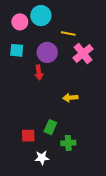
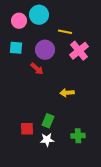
red arrow: (39, 72) -> (37, 69), turned -40
green cross: (68, 143) -> (78, 136), moved
white star: (42, 158) -> (47, 140), moved

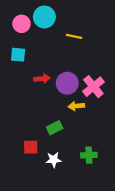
purple circle: (45, 50) -> (67, 83), moved
pink cross: (79, 51) -> (93, 87), moved
red arrow: (37, 69) -> (42, 79), turned -48
green rectangle: (48, 121) -> (55, 128), moved, turned 40

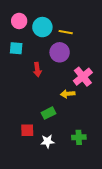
cyan circle: (44, 17) -> (42, 27), moved
red arrow: (42, 79) -> (37, 70), turned 88
purple circle: (67, 83) -> (60, 52), moved

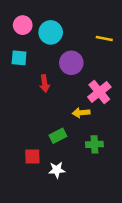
yellow line: (66, 32) -> (104, 38), moved
green cross: (79, 137) -> (94, 144), moved

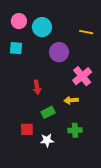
red arrow: (45, 84) -> (37, 87), moved
yellow arrow: (81, 113) -> (71, 100), moved
green cross: (94, 144) -> (75, 130), moved

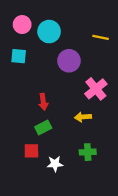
green rectangle: (48, 112) -> (43, 128), moved

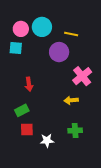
pink circle: (22, 25) -> (21, 29), moved
yellow line: (101, 37) -> (71, 34), moved
red arrow: (43, 102) -> (29, 84), moved
green rectangle: (43, 128) -> (22, 110), moved

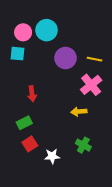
yellow line: (71, 34) -> (95, 59), moved
red square: (27, 129) -> (30, 144), turned -32
green cross: (75, 130) -> (83, 145), turned 32

